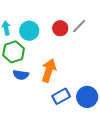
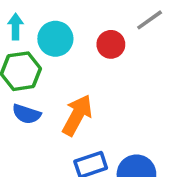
gray line: (79, 26) -> (150, 20), moved

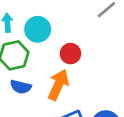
red circle: (111, 44) -> (70, 54), moved

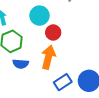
cyan circle: (38, 29) -> (40, 16), moved

